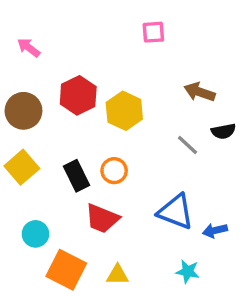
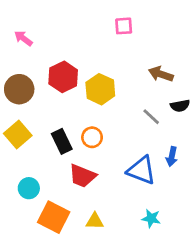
blue arrow: (215, 230) -> (172, 157), moved, turned -66

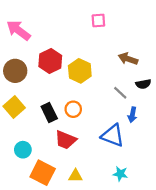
pink arrow: (23, 38) -> (18, 30), size x1.6
blue arrow: (172, 157) -> (132, 115), moved

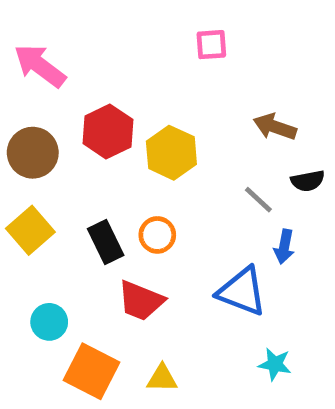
cyan star: (120, 174) -> (275, 364), moved

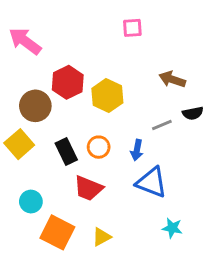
brown circle: (33, 153) -> (35, 106), moved
gray line: (258, 200) -> (162, 125), turned -66
blue arrow: (284, 247) -> (137, 150), moved
yellow triangle: (162, 378) -> (102, 237), turned -30

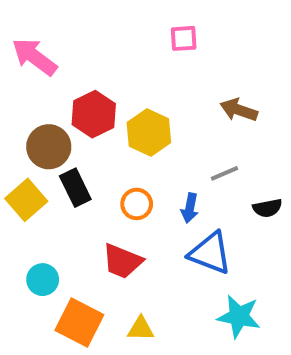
black semicircle: (193, 113) -> (267, 208), moved
black rectangle: (66, 151) -> (75, 188), moved
cyan star: (172, 228) -> (239, 316), size x1.5
yellow triangle: (102, 237) -> (141, 329), turned 30

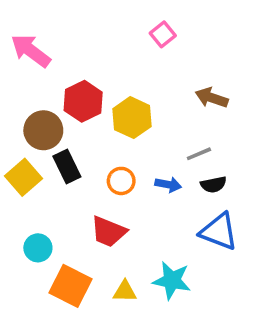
pink square: (184, 38) -> (163, 34), turned -35
blue arrow: (190, 208) -> (168, 185), turned -90
black semicircle: (267, 208) -> (213, 185), moved
blue triangle: (210, 253) -> (219, 232), moved
cyan star: (239, 316) -> (172, 280), moved

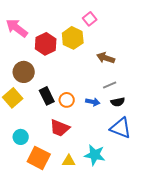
brown arrow: (212, 98) -> (106, 58), moved
red hexagon: (83, 101) -> (46, 44), moved
yellow hexagon: (132, 118) -> (73, 38), moved
black rectangle: (67, 166) -> (47, 96), moved

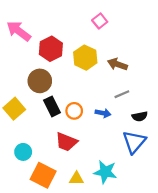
yellow hexagon: (73, 38) -> (85, 58), moved
brown circle: (24, 72) -> (40, 81), moved
black semicircle: (118, 102) -> (140, 116), moved
blue triangle: (121, 128) -> (134, 142), turned 50

